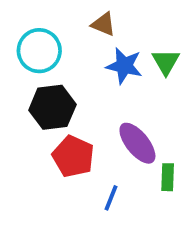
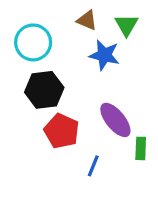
green triangle: (166, 62) -> (126, 25), moved

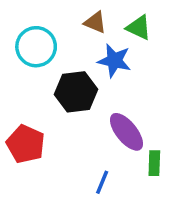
green triangle: (126, 25) -> (139, 28), turned -35
black hexagon: (44, 90) -> (76, 92), moved
red pentagon: (62, 131) -> (26, 144), moved

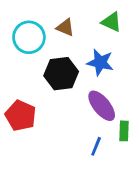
brown triangle: (95, 22) -> (65, 27), moved
blue star: (114, 61) -> (100, 62), moved
blue line: (102, 182) -> (96, 146), moved

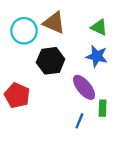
green triangle: (111, 22) -> (99, 27), moved
brown triangle: (65, 27) -> (54, 23), size x1.5
blue star: (100, 62) -> (97, 56), moved

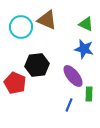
black hexagon: (51, 61) -> (37, 65), moved

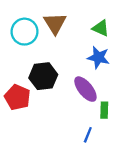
brown triangle: (47, 20) -> (55, 23), turned 35
blue line: (69, 105) -> (88, 135), moved

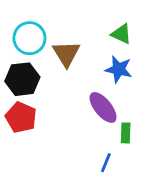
brown triangle: (55, 23) -> (66, 54), moved
black hexagon: (43, 76) -> (22, 79), moved

